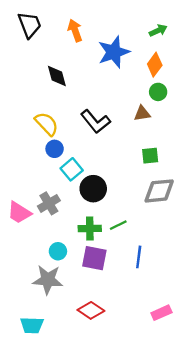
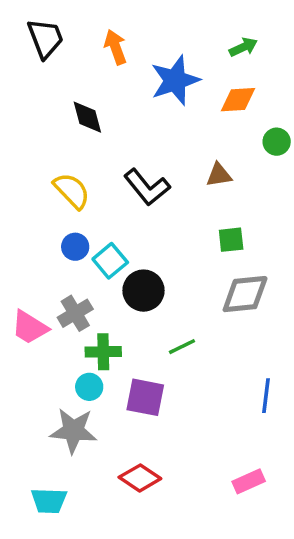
orange diamond: (155, 65) -> (238, 100), turned 50
green circle: (158, 92) -> (277, 142), moved
blue circle: (55, 149) -> (75, 247), moved
green cross: (90, 228) -> (103, 352), moved
blue line: (139, 257) -> (266, 396), moved

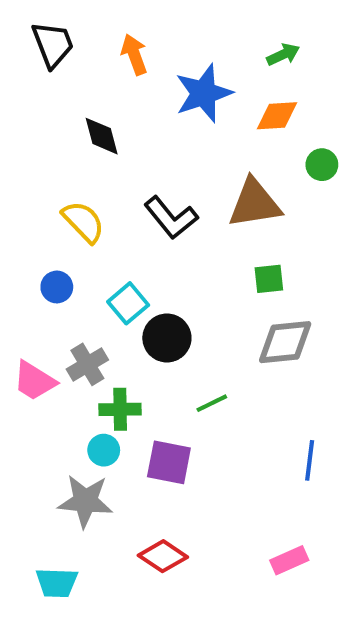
brown triangle: (219, 175) -> (255, 203), size x1.8
blue circle: (75, 247) -> (57, 287), moved

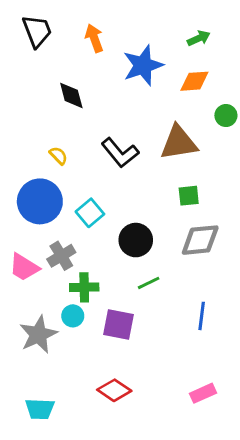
yellow semicircle: (83, 222) -> (58, 156), size x0.6
blue circle: (57, 287) -> (40, 201), size x2.0
black circle: (167, 338) -> (136, 240), moved
blue line: (310, 460) -> (202, 316), moved
gray star: (85, 501) -> (38, 335), moved, turned -30

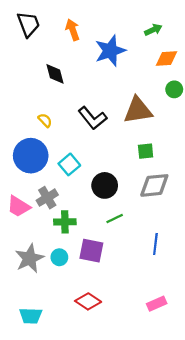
orange diamond: (194, 81) -> (167, 58), moved
cyan circle: (73, 316) -> (59, 257), moved

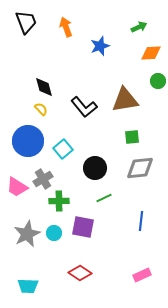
blue star: (110, 51) -> (100, 46), size x0.7
black diamond: (55, 74) -> (44, 87), moved

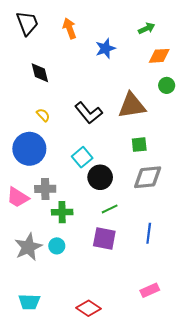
black diamond: (44, 87) -> (40, 73), moved
cyan square: (63, 149) -> (82, 157), moved
gray cross: (43, 179) -> (45, 189), turned 30
purple square: (83, 227) -> (104, 239), moved
red diamond: (80, 273) -> (88, 308), moved

